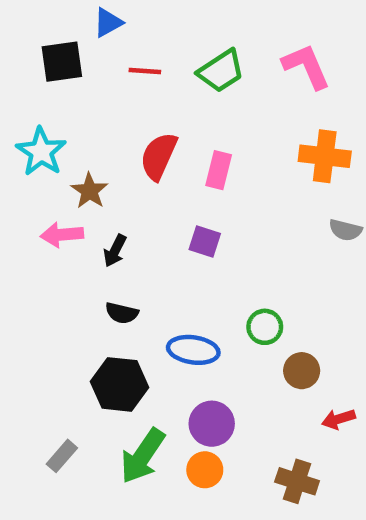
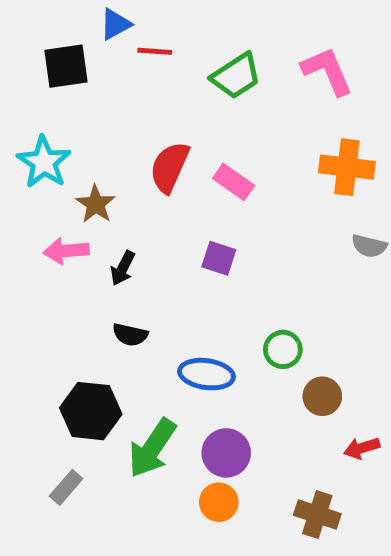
red line: (145, 71) -> (155, 51), moved
pink rectangle: (219, 170) -> (234, 182), turned -69
black hexagon: (120, 384) -> (91, 411), moved
green arrow: (143, 456) -> (152, 448), moved

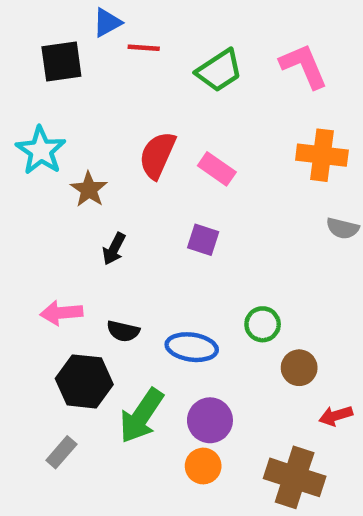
pink arrow: (66, 251) -> (61, 313), moved
black semicircle: (130, 335) -> (123, 331), moved
brown cross: (317, 515) -> (295, 477), size x1.4

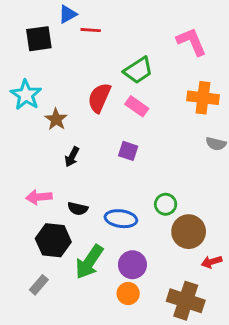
green trapezoid: (219, 71) -> (138, 70), moved
brown circle: (299, 368) -> (189, 232), size x1.5

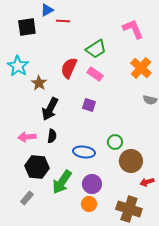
orange cross: (203, 98) -> (141, 68), turned 35
black arrow: (72, 157) -> (50, 109), size x1.6
black semicircle: (78, 209) -> (52, 136), moved, turned -96

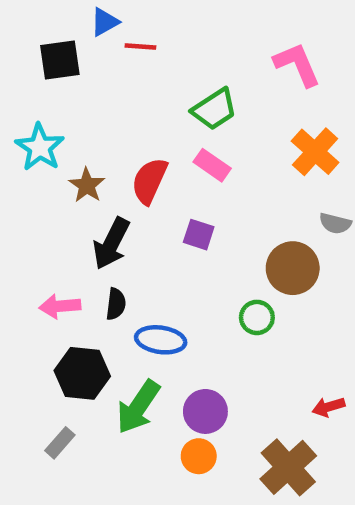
red semicircle: (69, 68) -> (149, 181), moved
blue ellipse: (84, 152) -> (161, 340), moved
brown circle: (131, 161) -> (293, 268), moved
brown cross: (129, 209) -> (288, 467), turned 30

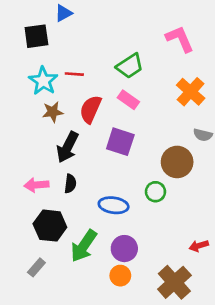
red line: (140, 47) -> (74, 74), moved
cyan star: (40, 147) -> (43, 81), moved
brown star: (87, 185) -> (53, 112), turned 30
purple square: (199, 235) -> (120, 142), size x1.5
blue ellipse: (161, 340) -> (114, 205), moved

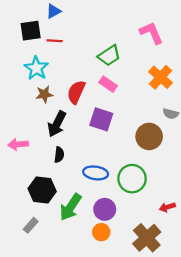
red line: (74, 74) -> (55, 41), moved
pink arrow: (36, 185) -> (18, 144), moved
green circle: (155, 192) -> (132, 179), moved, size x1.6

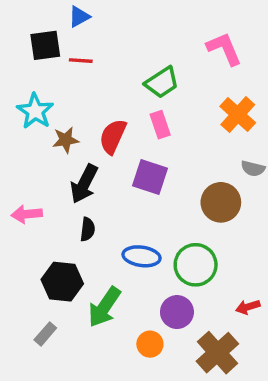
cyan star: (36, 68) -> (35, 111), moved
pink rectangle: (108, 84) -> (160, 125), turned 36
purple circle: (105, 209) -> (177, 312), moved

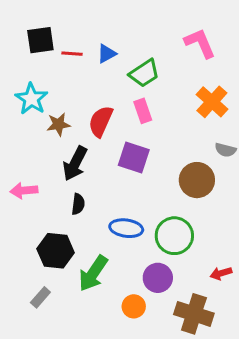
blue triangle: (79, 17) -> (107, 54), moved
brown cross: (217, 353) -> (194, 314), turned -30

